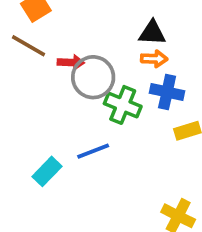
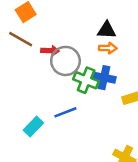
blue cross: (167, 92) -> (104, 78), moved

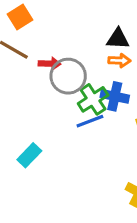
green cross: (86, 80) -> (93, 99), turned 35
blue line: (65, 112) -> (90, 121), moved

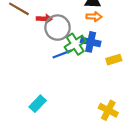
blue line: (90, 121) -> (62, 54), moved
cyan rectangle: (29, 155) -> (38, 104), moved

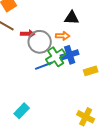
orange arrow: (94, 17) -> (63, 36), moved
blue cross: (91, 42) -> (70, 55), turned -30

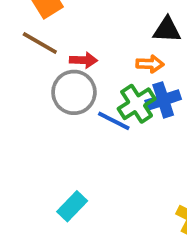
gray circle: (40, 42) -> (74, 92), moved
blue line: (44, 66) -> (114, 121), turned 48

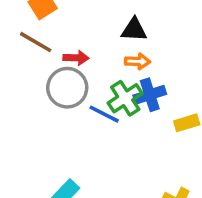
black triangle: (167, 30) -> (134, 30), moved

